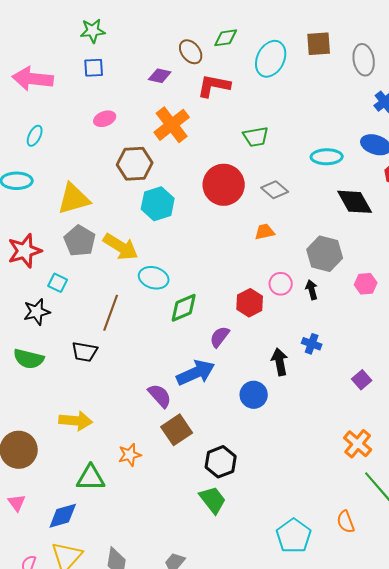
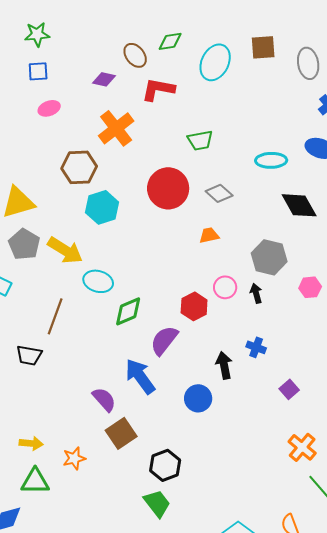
pink ellipse: (105, 119) -> (49, 108), moved
purple semicircle: (220, 337) -> (164, 340), size x1.4
blue arrow: (196, 373) -> (140, 376), turned -102
purple square: (362, 380) -> (289, 389), moved
yellow arrow: (76, 421) -> (31, 443), moved, size x0.7

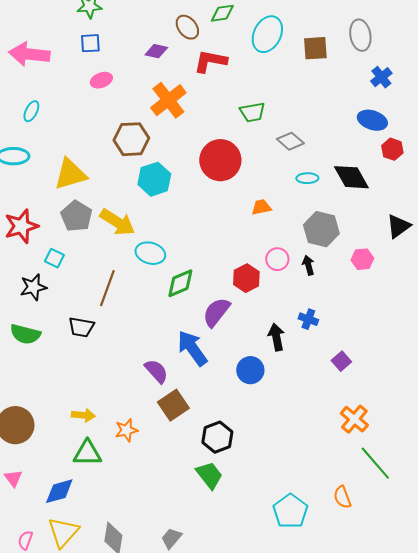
brown square: (263, 47) -> (315, 48), moved
cyan ellipse: (271, 160) -> (307, 178), moved, size x0.7
gray diamond: (219, 193) -> (290, 141), moved

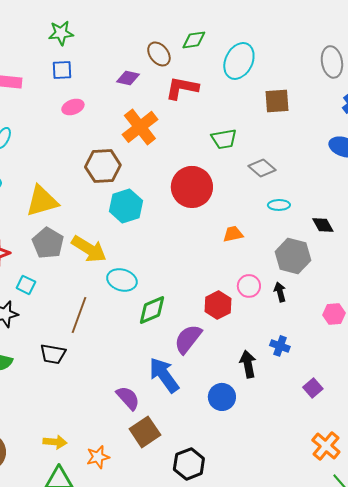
brown square: (315, 48) -> (277, 101), moved
black diamond: (351, 177) -> (323, 225), moved, size x0.6
pink hexagon: (362, 259) -> (334, 314), moved

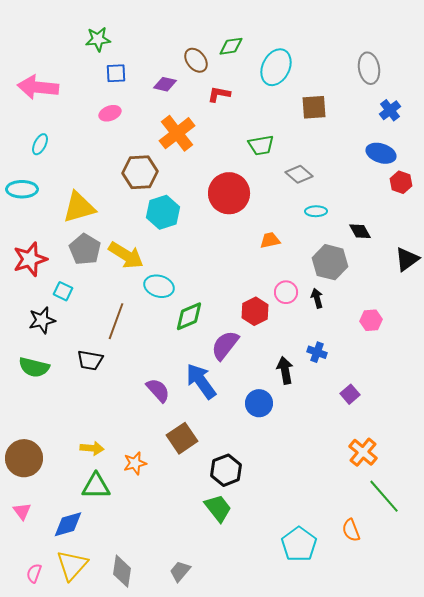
blue square: (62, 70) -> (116, 73), moved
red L-shape: (182, 88) -> (219, 94), size x0.7
purple semicircle: (128, 398) -> (158, 390), moved

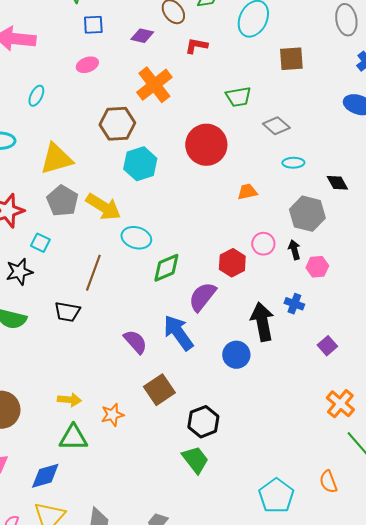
cyan ellipse: (40, 144) -> (36, 96), moved
pink hexagon: (371, 320) -> (317, 267), moved
black arrow: (285, 370) -> (262, 322), size x1.4

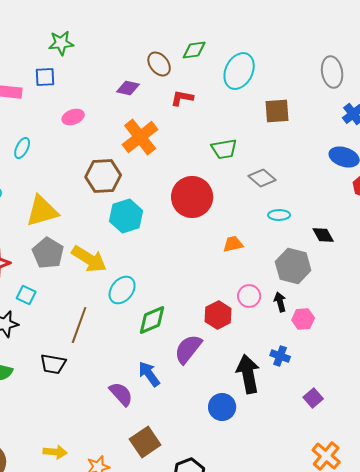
blue square: (93, 25) -> (45, 77), moved
cyan ellipse: (136, 238) -> (122, 290), turned -68
blue arrow: (178, 333) -> (149, 374), moved, size x0.7

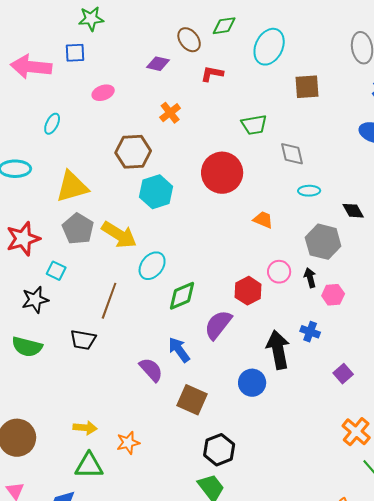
orange cross: (140, 137) -> (170, 113), size x0.6
gray diamond: (262, 178) -> (292, 154), turned 36
orange trapezoid: (233, 244) -> (263, 220), turned 35
brown square: (145, 442) -> (192, 400), moved, turned -32

